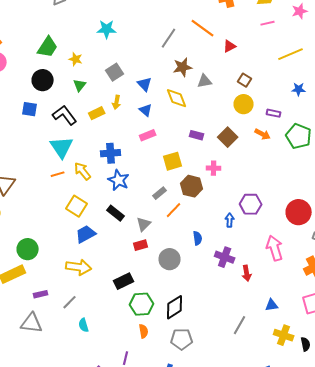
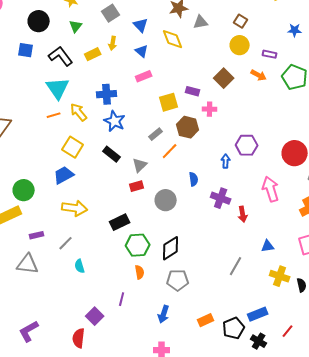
purple rectangle: (197, 135) -> (193, 91), moved
blue trapezoid: (86, 234) -> (64, 175), moved

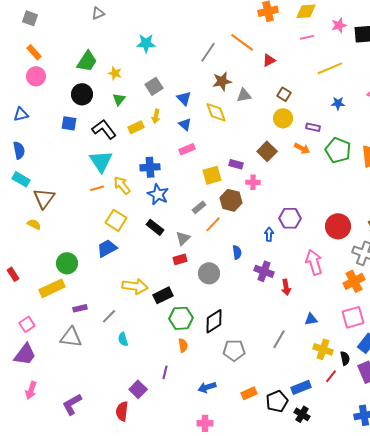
yellow arrow: (75, 208) -> (135, 286), moved
gray pentagon: (178, 280) -> (234, 350), moved
blue arrow: (164, 314) -> (207, 387), turned 54
red line: (288, 331) -> (331, 376), moved

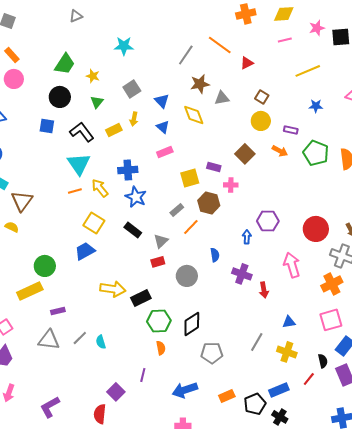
gray line: (109, 316) -> (80, 338), moved
yellow cross: (323, 349) -> (287, 352), moved
blue arrow: (207, 387) -> (185, 390), size x1.4

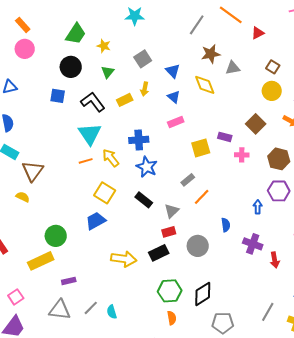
brown hexagon: (209, 203) -> (279, 159), moved
black rectangle: (141, 298) -> (159, 253), moved

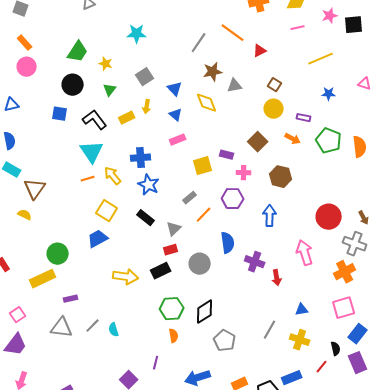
purple hexagon: (279, 191) -> (233, 199), moved
blue arrow: (258, 207) -> (270, 216), moved, size x1.5
blue semicircle: (226, 225) -> (228, 243), size x1.5
gray pentagon: (223, 323) -> (225, 341), turned 30

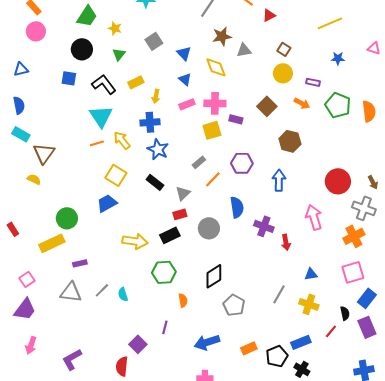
yellow arrow: (147, 107) -> (156, 96), moved
pink cross: (244, 173) -> (215, 103), moved, size x1.5
green hexagon: (172, 309) -> (164, 272), moved

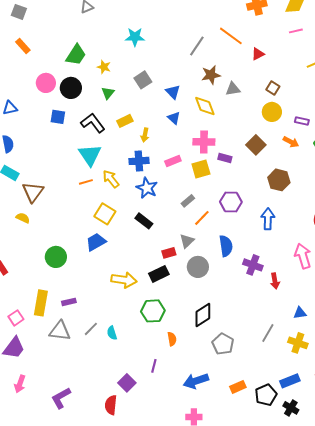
pink circle: (36, 31) -> (46, 83), moved
pink rectangle: (187, 104) -> (173, 161), moved
gray triangle: (183, 193) -> (187, 241), moved
yellow rectangle: (52, 243) -> (41, 303), moved, turned -55

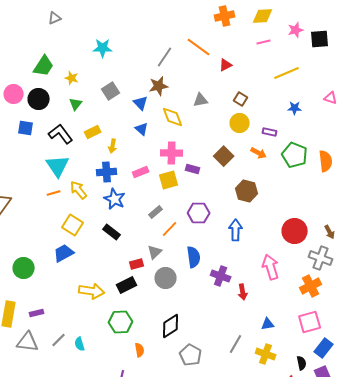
brown star: (211, 75) -> (159, 86), moved

